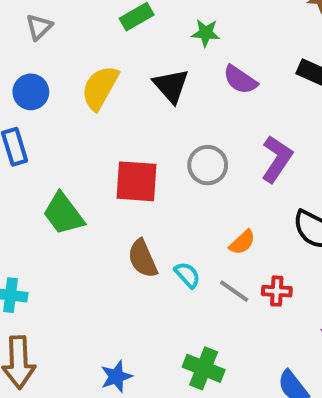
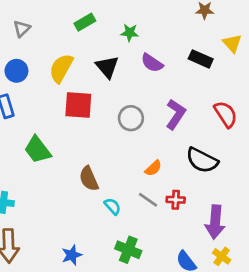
red square: (137, 181) -> (78, 105), moved
cyan semicircle: (187, 275) -> (113, 206), moved

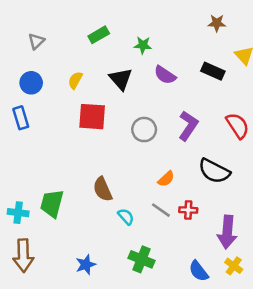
yellow semicircle: (61, 68) -> (75, 80), size x0.6
green trapezoid: (38, 150) -> (52, 204), moved, turned 52

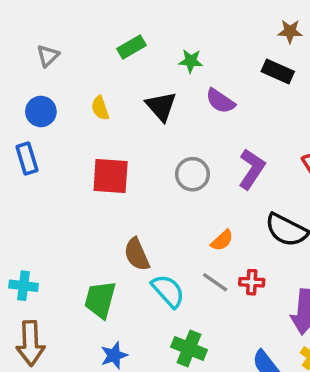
black rectangle: (213, 71) -> (278, 71), moved
yellow semicircle: (75, 80) -> (100, 108), turned -48
red square: (92, 117) -> (111, 176), moved
green trapezoid: (52, 204) -> (100, 300), moved
cyan semicircle: (126, 217) -> (168, 291), size x1.5

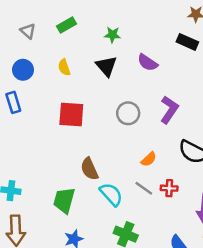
green rectangle: (132, 47) -> (67, 25), moved
gray triangle: (48, 56) -> (28, 31), turned -35
green star: (191, 61) -> (112, 35), moved

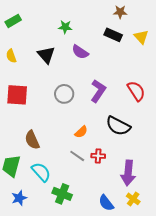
green star: (112, 35) -> (65, 27), moved
cyan semicircle: (111, 194) -> (41, 172), moved

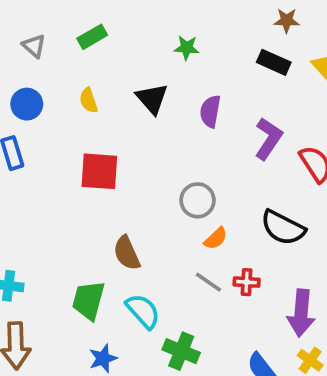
purple semicircle: (80, 52) -> (210, 111), moved, turned 66
purple L-shape: (98, 91) -> (268, 139), moved
gray circle: (64, 94) -> (198, 200), moved

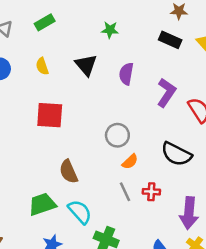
gray line: (208, 282) -> (125, 192), turned 30
green trapezoid: (89, 300) -> (42, 204), turned 56

